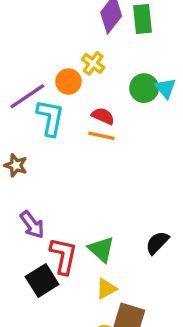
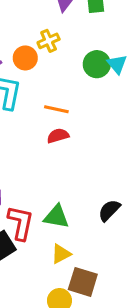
yellow cross: (93, 63) -> (49, 41), turned 30
red semicircle: (103, 116) -> (58, 136), moved, turned -40
green triangle: (101, 249) -> (56, 217), turned -32

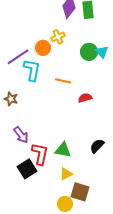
red semicircle: (58, 136) -> (85, 98), moved

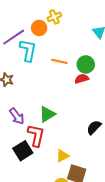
green circle: (89, 52) -> (86, 64), moved
green triangle: (63, 150) -> (47, 114), moved, turned -42

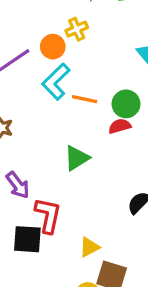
cyan L-shape: (28, 50) -> (56, 82), moved, turned -145
green triangle: (47, 114) -> (77, 158), moved
black square: (23, 151) -> (27, 239), turned 36

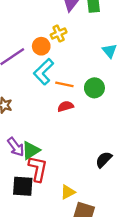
red semicircle: (120, 126) -> (66, 106), moved
green triangle: (77, 158) -> (31, 150), moved

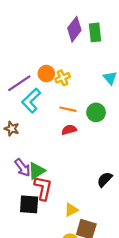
yellow cross: (59, 34) -> (63, 78), moved
cyan L-shape: (44, 72) -> (31, 101), moved

